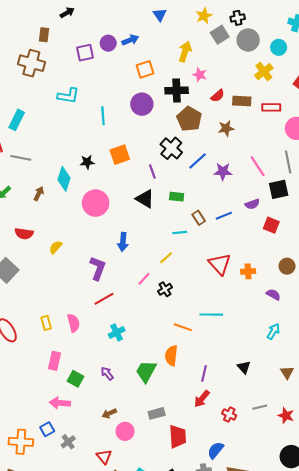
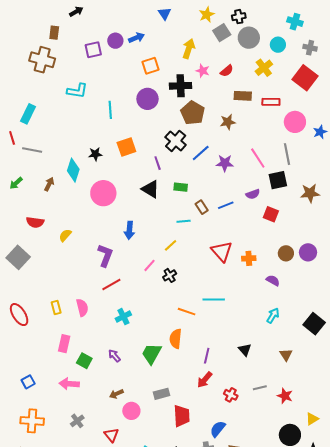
red semicircle: (218, 96) -> (227, 71), moved
blue square: (47, 429) -> (28, 382), moved

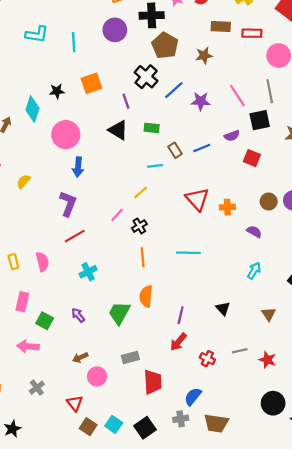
cyan L-shape: (77, 91) -> (37, 34), moved
blue arrow: (129, 230) -> (78, 167), moved
orange line: (187, 312) -> (143, 257), moved, turned 66

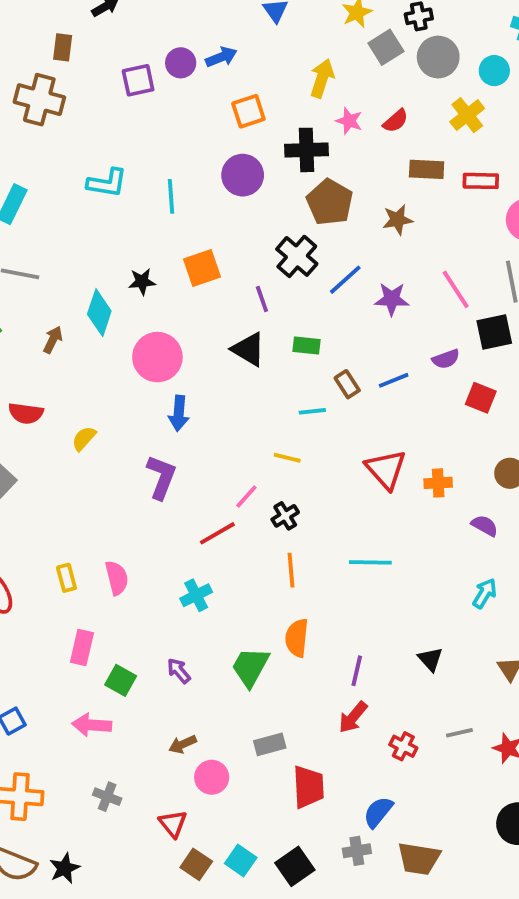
yellow line: (140, 193) -> (287, 458), turned 56
red line: (75, 236) -> (217, 533), moved
gray cross: (37, 388) -> (107, 797), turned -32

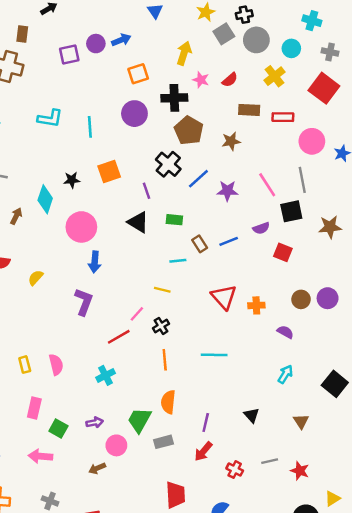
purple arrow: (179, 671) -> (95, 422), turned 119
gray rectangle: (270, 744) -> (163, 442), moved
pink circle: (212, 777) -> (116, 445), moved

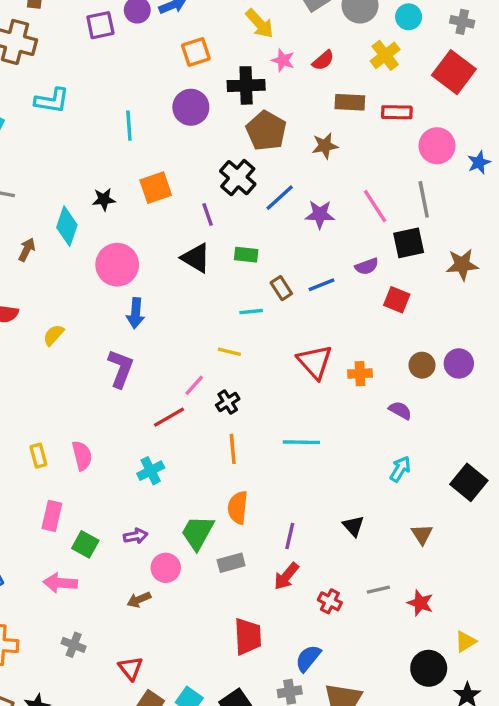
yellow arrow: (184, 53) -> (260, 23), turned 120
cyan L-shape: (50, 118) -> (52, 101), moved

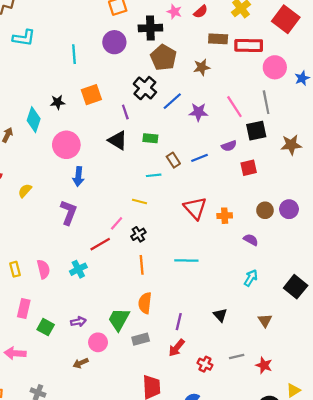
red rectangle: (397, 112) -> (249, 45), size x1.4
red square: (397, 300) -> (249, 168), turned -35
cyan cross: (151, 471) -> (78, 269), moved
pink arrow: (60, 583) -> (15, 353), moved

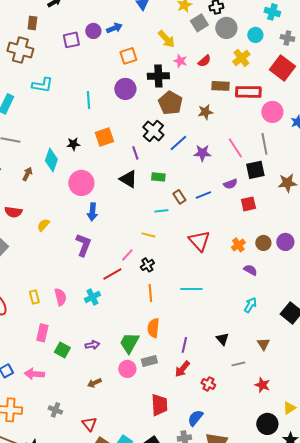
orange cross: (225, 216) -> (238, 245), moved, turned -32
pink circle: (98, 342) -> (127, 369), moved
gray line: (237, 357) -> (238, 364), moved

